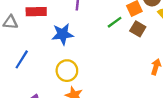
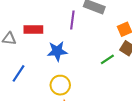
green line: (115, 22) -> (107, 59), moved

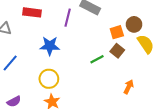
red rectangle: (33, 30) -> (32, 12), moved

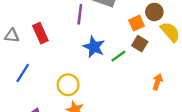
red rectangle: (32, 12) -> (40, 33), moved, turned 66
blue star: (50, 46) -> (94, 47), moved, turned 30

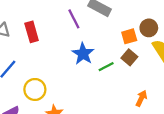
purple line: (80, 14) -> (74, 19), turned -42
yellow circle: (68, 85) -> (35, 89), moved

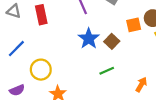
brown square: (129, 57) -> (112, 41), moved
green line: (106, 67) -> (107, 71), moved

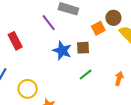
brown square: (112, 41) -> (83, 48), turned -32

